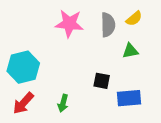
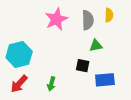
yellow semicircle: (134, 19) -> (109, 15), turned -48
pink star: (69, 24) -> (56, 19), turned -30
green triangle: (130, 51) -> (96, 45), moved

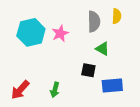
pink star: (56, 19) -> (60, 33), moved, size x0.7
green triangle: (96, 45) -> (103, 49), turned 40
cyan hexagon: (19, 55) -> (31, 32), moved

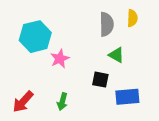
pink star: (60, 33) -> (60, 59), moved

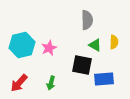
yellow semicircle: (132, 18) -> (114, 42), moved
cyan hexagon: (35, 37) -> (22, 45), moved
black square: (100, 80) -> (82, 65), size x1.5

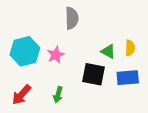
gray semicircle: (87, 20) -> (72, 18), moved
blue rectangle: (104, 79) -> (128, 78), moved

